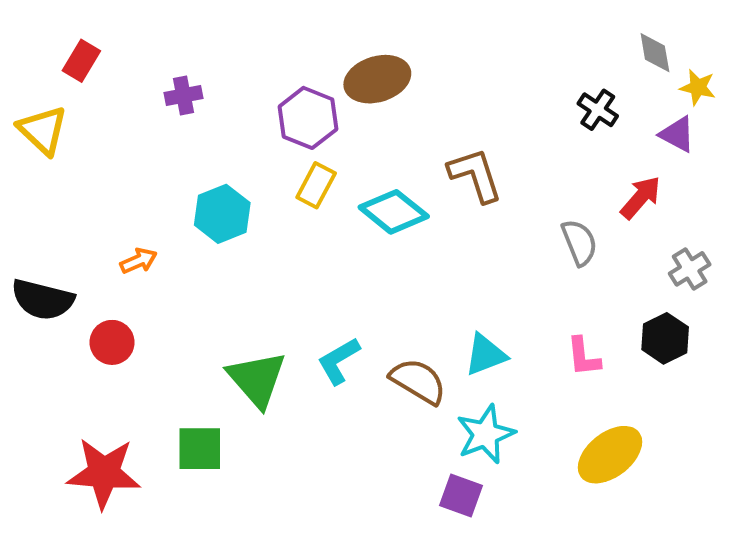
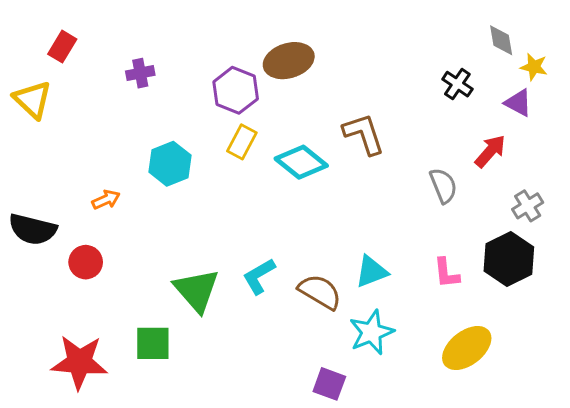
black hexagon: (665, 338) -> (509, 259), size x1.4
purple square: (461, 495) -> (329, 384), moved

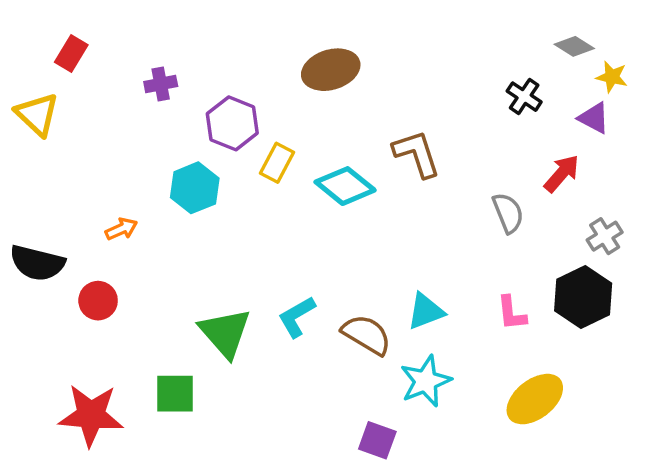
gray diamond: (501, 40) -> (574, 46), turned -48
purple hexagon: (236, 90) -> (232, 123), moved

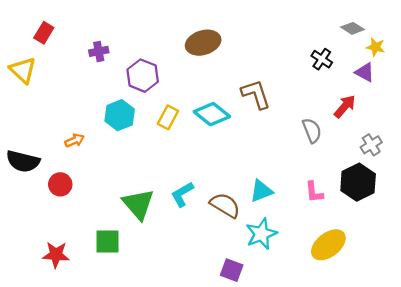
yellow rectangle: (277, 163) -> (168, 117), moved
red star: (91, 415) -> (56, 255), size x0.7

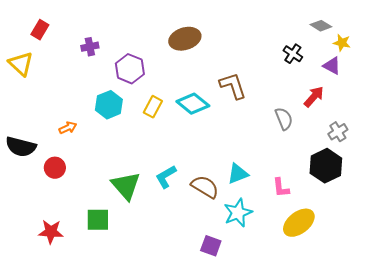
pink L-shape: (314, 192) -> (281, 188), moved

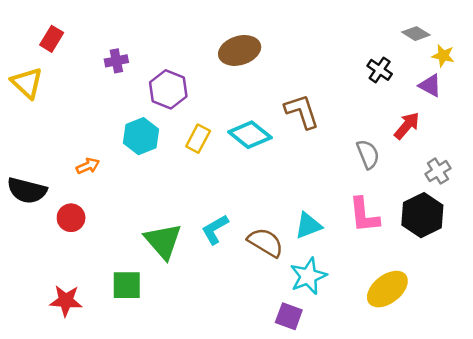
pink L-shape: (281, 188) -> (364, 215), moved, size x1.4
purple square: (211, 246) -> (289, 316), moved

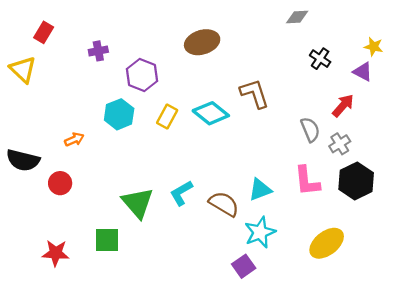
gray diamond: (416, 34) -> (297, 17), moved, turned -35
gray cross: (438, 171) -> (340, 144), moved
purple square: (289, 316) -> (244, 266), turned 35

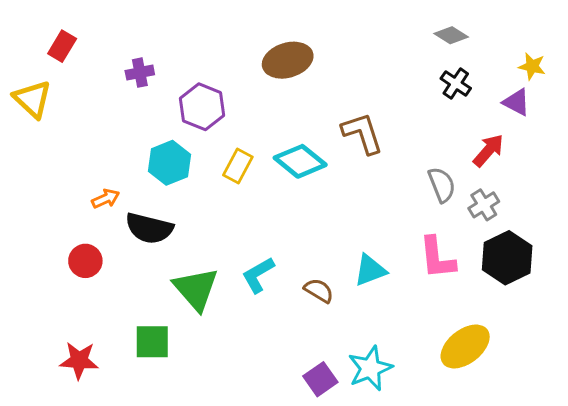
gray diamond: (297, 17) -> (451, 35), moved, turned 35
black semicircle: (23, 160) -> (149, 228), moved
brown semicircle: (224, 204) -> (319, 290), size x0.7
cyan star: (260, 232) -> (370, 368), moved
purple square: (244, 266) -> (320, 379), moved

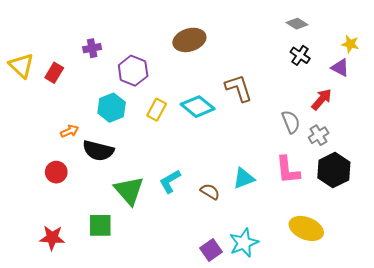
red rectangle: (62, 46) -> (54, 73), moved
yellow ellipse: (465, 346) -> (306, 228), turned 60

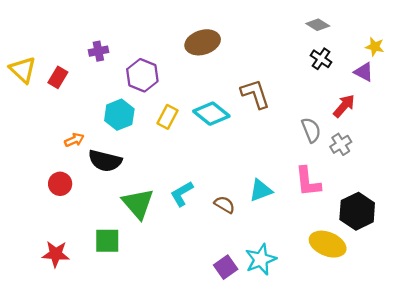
black hexagon: (334, 170) -> (357, 211), moved

